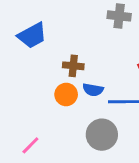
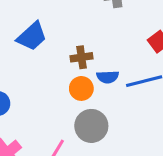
gray circle: (102, 135) -> (91, 126), moved

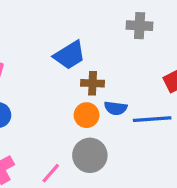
blue trapezoid: (32, 36) -> (69, 55), moved

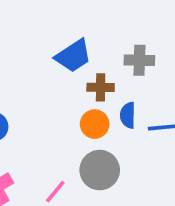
gray cross: (140, 26) -> (139, 60), moved
blue semicircle: (116, 108) -> (128, 115), turned 85

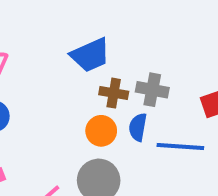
gray cross: (139, 60) -> (152, 90), moved

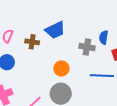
brown cross: (114, 93) -> (32, 42), moved
blue semicircle: (138, 127) -> (104, 37), moved

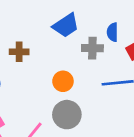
blue trapezoid: (55, 30) -> (66, 25), moved

